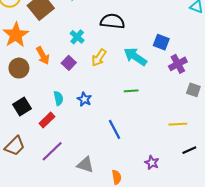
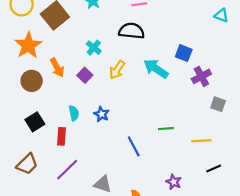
green line: (131, 91) -> (166, 129), moved
red rectangle: (47, 120) -> (62, 136), turned -42

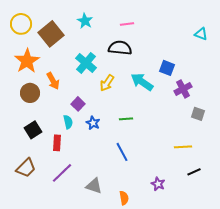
cyan cross: (94, 48) -> (86, 63), size x1.5
purple square: (85, 75) -> (78, 104), moved
green line: (166, 129) -> (126, 119), moved

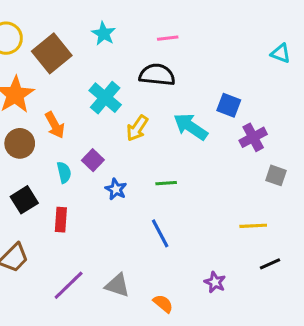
cyan semicircle: (68, 122) -> (64, 172), moved
purple line: (62, 173) -> (69, 285), moved
orange semicircle: (124, 198) -> (163, 304), turned -40

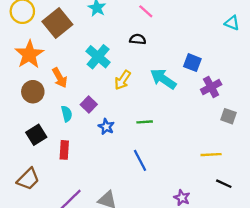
pink line: (168, 38) -> (146, 11), turned 49
black semicircle: (157, 75) -> (138, 39), size x0.6
black line: (270, 264) -> (224, 184), turned 49

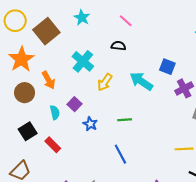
red rectangle: (64, 150) -> (53, 145), turned -49

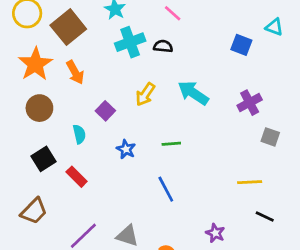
cyan cross: (83, 61) -> (130, 42), moved, turned 30
blue square: (167, 67) -> (241, 45), moved
orange arrow: (49, 80) -> (75, 72), moved
purple square: (75, 104) -> (105, 111), moved

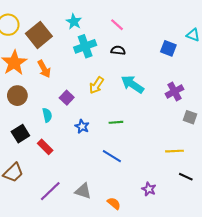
black semicircle: (163, 46) -> (118, 50), moved
blue line: (166, 189) -> (112, 156), turned -30

